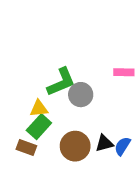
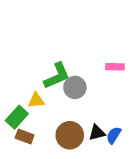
green rectangle: (39, 127) -> (17, 117), moved

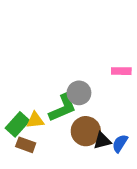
green L-shape: (57, 76) -> (63, 108), moved
yellow triangle: (36, 100) -> (35, 120), moved
brown circle: (70, 135) -> (86, 131), moved

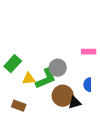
yellow triangle: (35, 120) -> (29, 79), moved
green rectangle: (18, 124) -> (13, 64), moved
blue semicircle: (120, 143) -> (88, 85), moved, turned -32

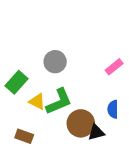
pink rectangle: (89, 52) -> (114, 67), turned -40
gray circle: (58, 68) -> (55, 62), moved
yellow triangle: (29, 79) -> (37, 102), turned 32

